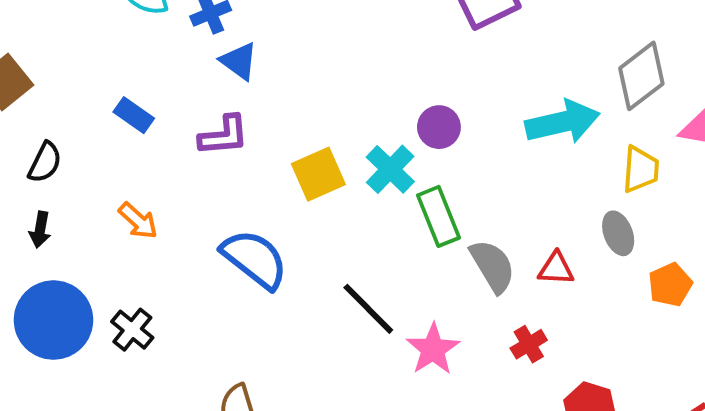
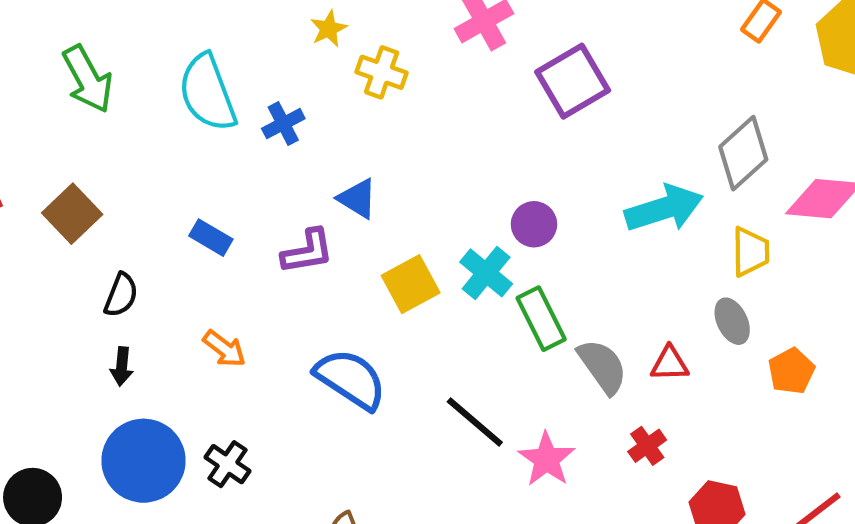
blue triangle: (239, 61) -> (357, 199), moved

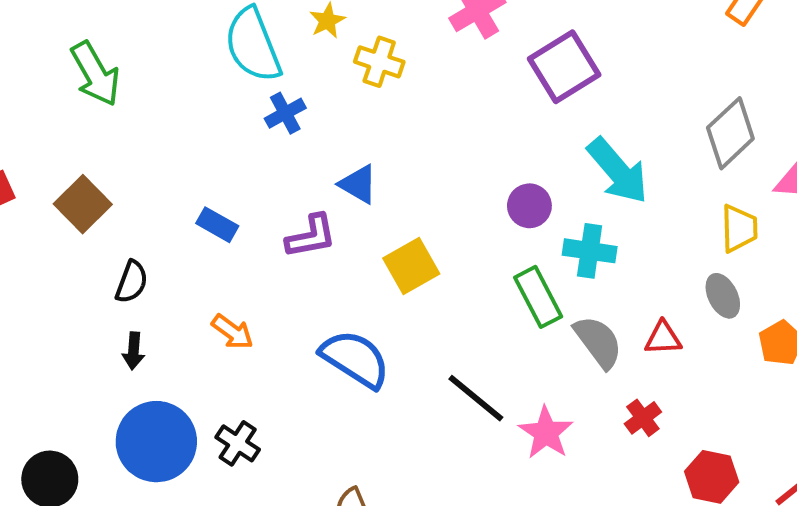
cyan semicircle: (207, 93) -> (253, 45), moved
cyan arrow: (664, 208) -> (618, 171), moved, turned 68
cyan cross: (486, 273) -> (590, 251), moved, turned -30

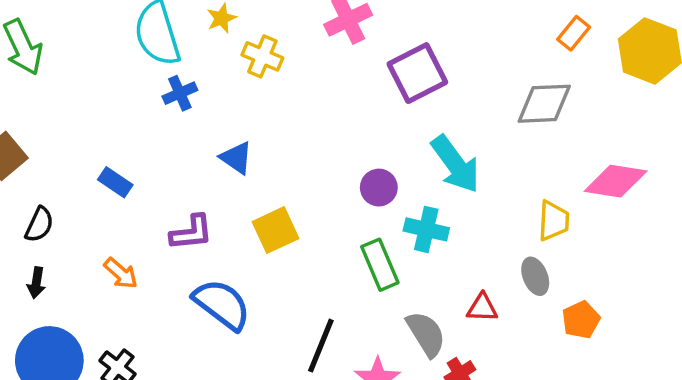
gray diamond: (730, 133) -> (544, 104), moved, turned 36
purple L-shape: (311, 236) -> (191, 233), moved
gray semicircle: (598, 342) -> (426, 334), moved
black line: (476, 398) -> (321, 346), turned 68

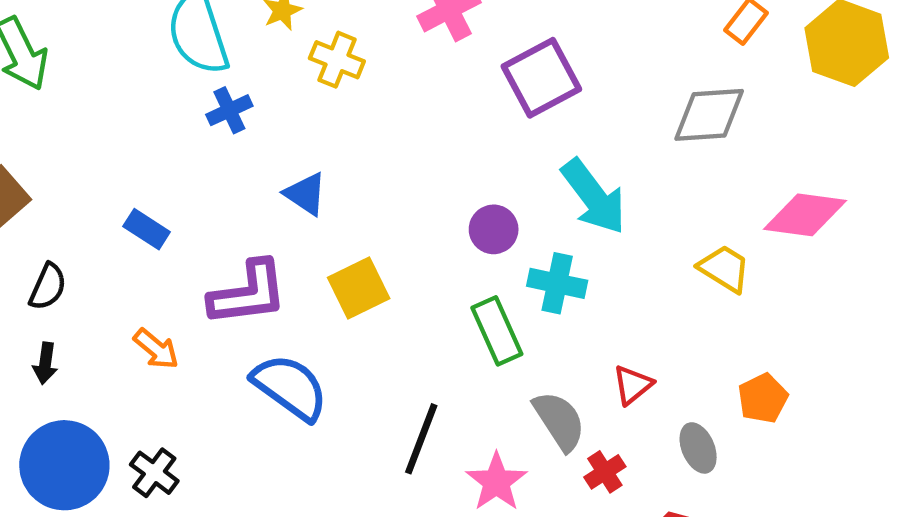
yellow trapezoid: (554, 221) -> (724, 269), turned -60
purple L-shape: (191, 233) -> (248, 293), size x1.4
gray ellipse: (535, 276) -> (698, 448), moved
red triangle: (482, 308) -> (633, 385), turned -40

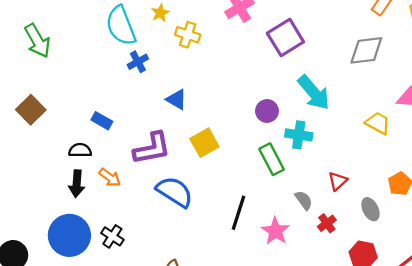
black semicircle: (48, 287) -> (80, 150), moved, turned -110
black arrow: (45, 363) -> (77, 184), moved, size x1.4
gray semicircle: (559, 421) -> (304, 200), size x0.7

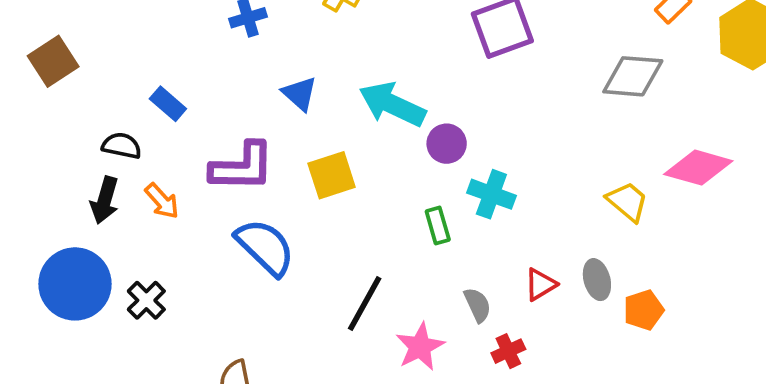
cyan arrow: (314, 93) -> (392, 104), moved, turned 144
green rectangle: (271, 159) -> (438, 226), size x0.7
gray ellipse: (370, 209) -> (597, 280), moved

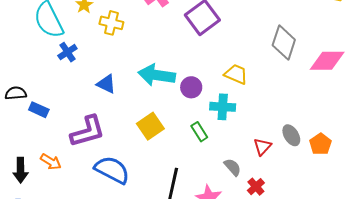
gray diamond: (633, 76) -> (284, 43), moved, turned -60
black semicircle: (122, 146) -> (16, 93), moved
yellow square: (332, 175) -> (150, 126), moved
yellow trapezoid: (627, 201) -> (236, 74), moved

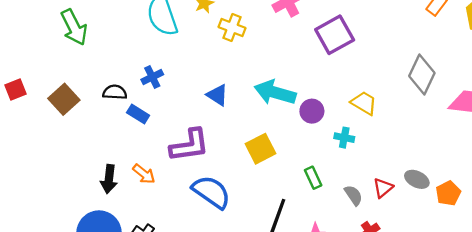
blue cross: (67, 52) -> (152, 77), moved
cyan cross: (223, 107) -> (344, 138), size x0.7
green rectangle: (199, 132) -> (313, 178), moved
gray ellipse: (291, 135) -> (417, 179), turned -40
gray semicircle: (233, 167) -> (353, 195), moved

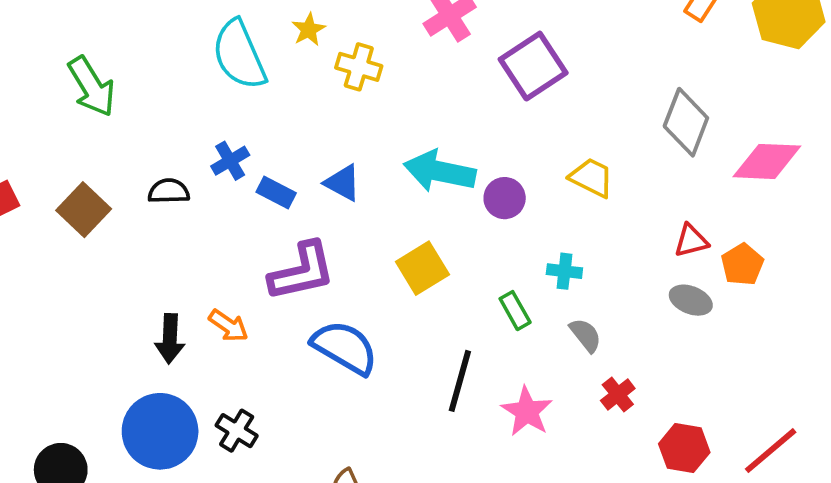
blue rectangle: (138, 114) -> (276, 192), moved
cyan cross: (344, 138) -> (564, 271), moved
red triangle: (383, 188) -> (691, 241), moved, turned 30
orange pentagon: (448, 193) -> (742, 264), moved

